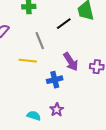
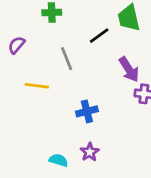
yellow line: (28, 61) -> (37, 86), moved
purple arrow: (71, 62) -> (129, 69), moved

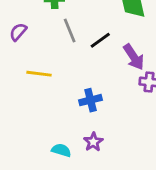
black line: (99, 36) -> (100, 40), moved
gray line: (67, 59) -> (70, 30), moved

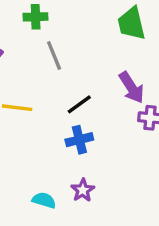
black line: (100, 40) -> (79, 104), moved

